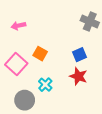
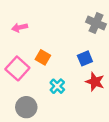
red star: (78, 76) -> (95, 82), moved
cyan cross: (45, 85) -> (57, 86), moved

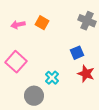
orange square: (43, 57) -> (42, 23), moved
gray circle: (26, 107) -> (34, 96), moved

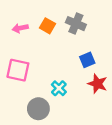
gray cross: (87, 21) -> (76, 24), moved
pink square: (16, 62) -> (18, 70), turned -30

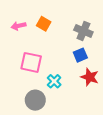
gray cross: (76, 24) -> (83, 31), moved
pink square: (18, 70) -> (31, 62), moved

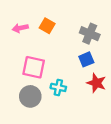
cyan cross: (54, 81) -> (58, 87), turned -32
gray circle: (35, 100) -> (30, 96), moved

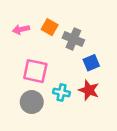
gray cross: (90, 34) -> (73, 39), moved
red star: (96, 83) -> (89, 90), moved

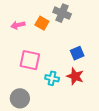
gray cross: (73, 39) -> (62, 13), moved
gray circle: (32, 102) -> (20, 98), moved

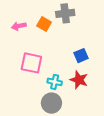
gray cross: (62, 13) -> (65, 13), turned -30
gray circle: (20, 98) -> (51, 103), moved

